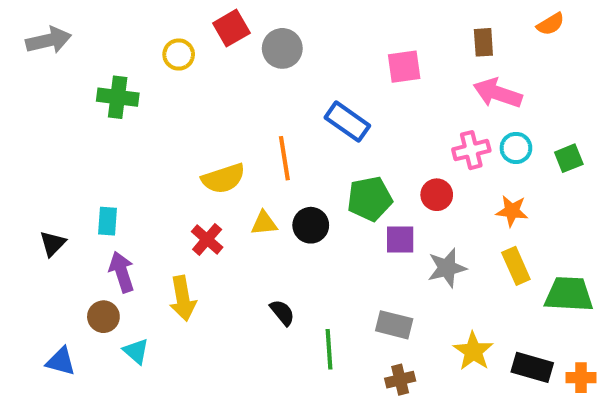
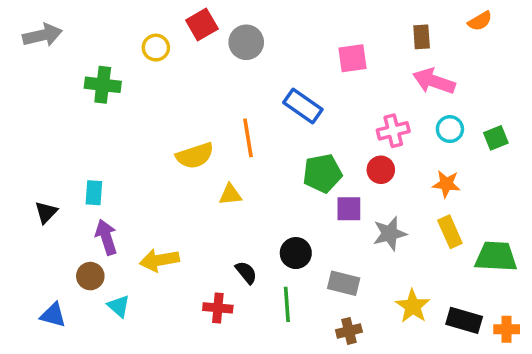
pink cross: (471, 150) -> (393, 131), moved
black circle: (311, 225) -> (296, 253), moved
red cross: (207, 239) -> (218, 308), moved, turned -36
yellow arrow: (183, 298) -> (159, 260), turned 90

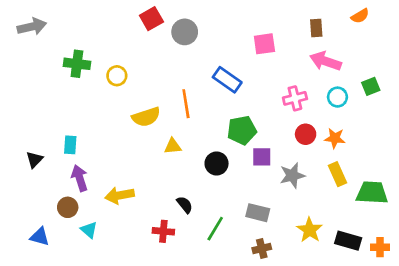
yellow circle: (156, 48) -> (117, 76), moved
green square: (496, 138) -> (371, 86), moved
red circle: (381, 170) -> (306, 134), moved
black circle: (296, 253) -> (217, 163), moved
green line: (287, 304) -> (215, 229), turned 35

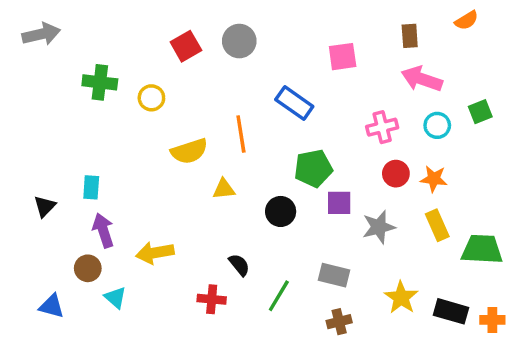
red square: (151, 19) -> (186, 46), moved

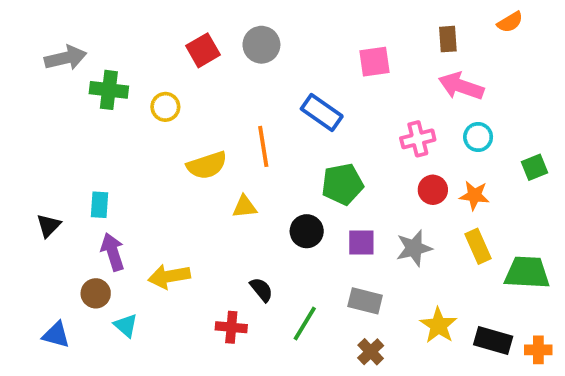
gray arrow: (41, 34) -> (66, 58), moved
green square: (480, 112) -> (535, 167), moved
purple square: (339, 203) -> (361, 242), moved
brown cross: (339, 322) -> (371, 352), turned -30

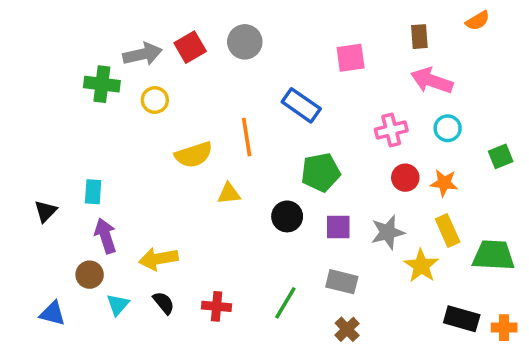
gray arrow: (66, 58) -> (142, 54), moved
black semicircle: (261, 290) -> (164, 303), moved
cyan triangle: (126, 325) -> (118, 305), turned 30
yellow star: (439, 325) -> (421, 266), moved

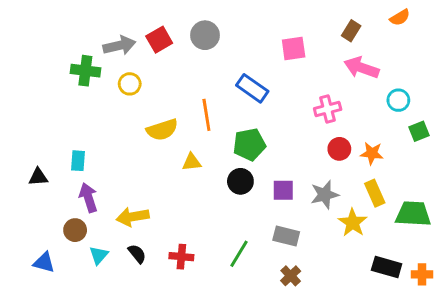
brown rectangle: (419, 37) -> (351, 31), turned 36
cyan circle: (448, 128) -> (398, 100), moved
green pentagon: (321, 172) -> (249, 144), moved
black triangle: (45, 211) -> (38, 177), turned 42

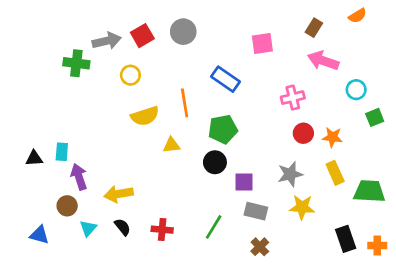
yellow circle: (130, 84) -> (130, 75), moved
cyan rectangle: (78, 161) -> (62, 152), moved
purple square: (283, 190) -> (244, 182), moved
yellow star: (353, 223) -> (302, 207), moved, turned -30
black rectangle: (387, 267) -> (346, 239), turned 55

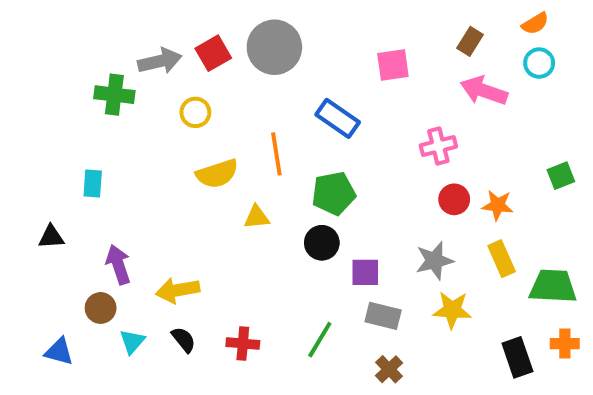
gray circle: (183, 32) -> (274, 47), size x1.4
cyan circle: (356, 90) -> (539, 63), moved
cyan rectangle: (62, 152) -> (93, 184), moved
orange cross: (377, 245) -> (565, 344), moved

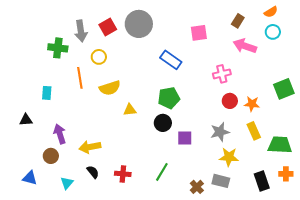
gray arrow: (160, 61) -> (81, 31), turned 95
orange line: (276, 154) -> (80, 78), moved
green square: (561, 176) -> (284, 89), size x1.5
gray rectangle: (383, 316) -> (221, 181), moved
cyan triangle: (132, 342) -> (67, 183), moved

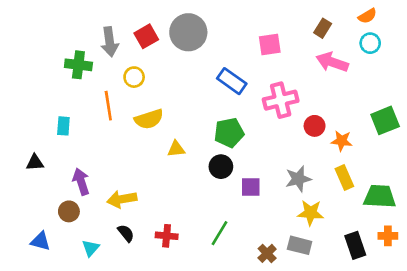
pink cross: (222, 74) -> (281, 100), moved, size x1.4
red circle: (230, 101) -> (315, 126), moved

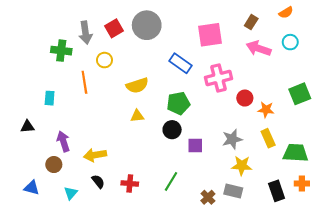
cyan circle: (370, 43) -> (290, 42), moved
pink square: (270, 44) -> (210, 35), size x1.4
yellow semicircle: (149, 119) -> (137, 85), moved

